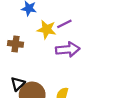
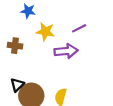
purple line: (64, 24) -> (79, 28), moved

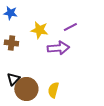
blue star: (28, 11) -> (10, 13), moved

